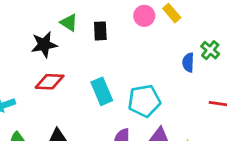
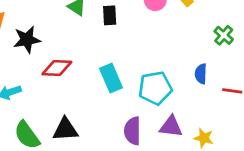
black star: (44, 45) -> (27, 40), moved
blue semicircle: (188, 62) -> (201, 74), moved

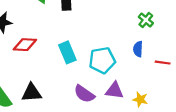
green cross: (224, 35) -> (146, 20), moved
purple semicircle: (132, 131) -> (84, 94), turned -55

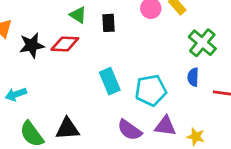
green cross: (146, 20) -> (202, 43), size x1.5
red diamond: (25, 45) -> (65, 44), moved

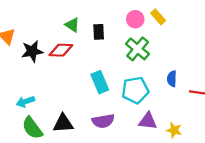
green cross: (202, 43) -> (138, 49), moved
cyan arrow: (16, 94) -> (25, 102), moved
purple semicircle: (130, 130) -> (103, 121), moved, turned -45

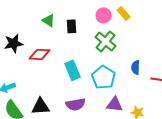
red diamond: (61, 50) -> (40, 54), moved
cyan pentagon: (135, 90) -> (104, 77), turned -30

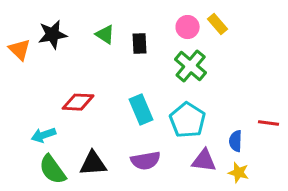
black star: (14, 43) -> (53, 35), moved
red diamond: (40, 54) -> (78, 102), moved
blue semicircle: (136, 67) -> (236, 141), moved

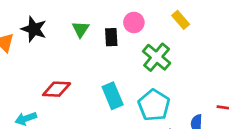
pink circle: (188, 27) -> (134, 22), moved
black star: (53, 35) -> (34, 29), turned 30
green triangle: (105, 35) -> (81, 29), turned 30

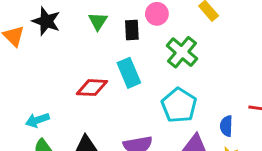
red diamond: (57, 89) -> (92, 88), moved
cyan rectangle: (113, 96) -> (129, 73), moved

